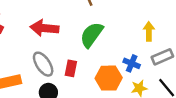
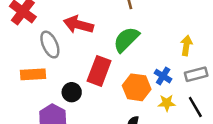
gray ellipse: (43, 64) -> (50, 45), moved
red rectangle: (71, 68) -> (99, 71), size x1.6

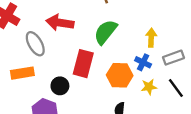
yellow arrow: (186, 45) -> (151, 38), moved

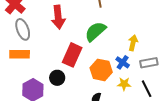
red arrow: (60, 23) -> (58, 17), turned -115
gray ellipse: (35, 44) -> (23, 29), moved
black circle: (60, 86) -> (57, 78), moved

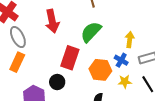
orange rectangle: (20, 54) -> (17, 62), turned -60

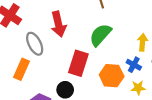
gray ellipse: (18, 37) -> (35, 44), moved

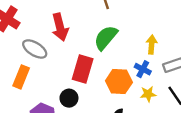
gray ellipse: (35, 44) -> (35, 49), turned -30

